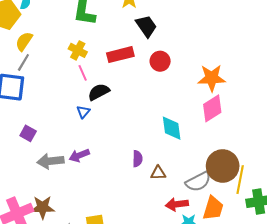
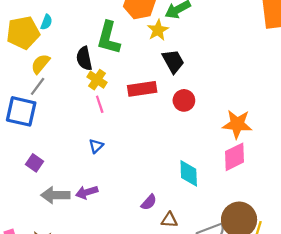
black semicircle: (99, 92) -> (84, 59), moved, turned -80
purple semicircle: (138, 159) -> (149, 202), turned 35

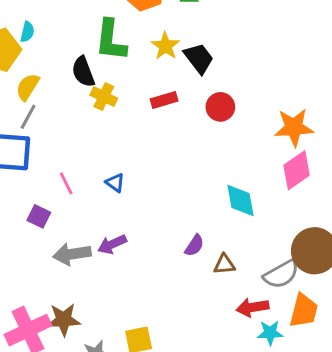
yellow star: (158, 30) -> (165, 46), moved
red rectangle: (142, 89) -> (164, 100), size x0.7
pink line: (100, 104) -> (66, 183), moved
blue triangle: (96, 146) -> (115, 183), turned -32

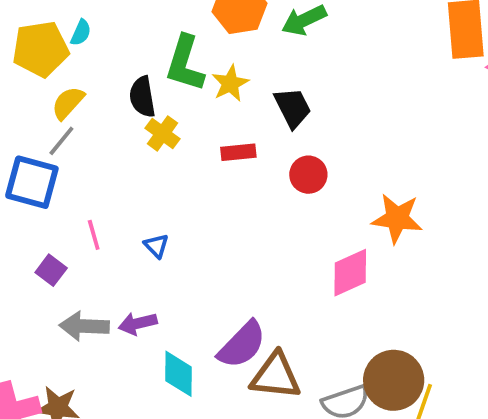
yellow star: (165, 46) -> (230, 83), moved
pink diamond: (297, 170) -> (350, 273), moved
cyan diamond: (241, 200) -> (178, 374), moved
purple semicircle: (194, 246) -> (242, 345), size x1.8
brown triangle: (224, 264) -> (276, 376), size x1.8

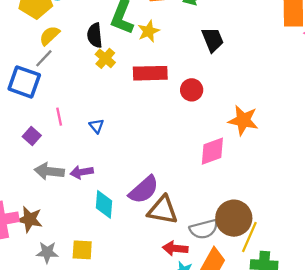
black trapezoid: (293, 108) -> (213, 40), moved
red rectangle: (238, 152) -> (150, 73), size x1.6

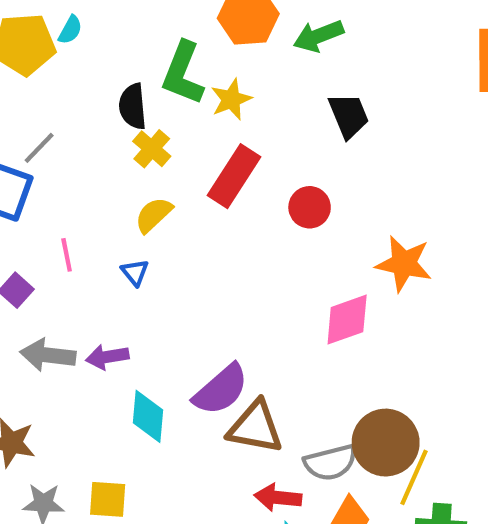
yellow semicircle: (50, 36) -> (154, 215), moved
red rectangle: (150, 73) -> (234, 176), turned -56

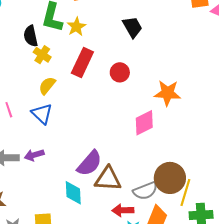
blue triangle: (135, 272) -> (42, 114), size x1.6
cyan diamond: (148, 416) -> (73, 193), moved

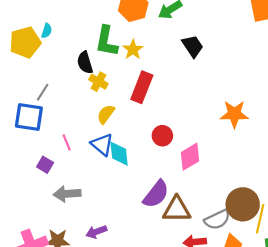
red circle: (120, 72) -> (162, 136), moved
pink diamond: (144, 123) -> (190, 157), moved
purple arrow: (34, 155) -> (96, 232), moved
cyan diamond: (73, 193) -> (119, 154), moved

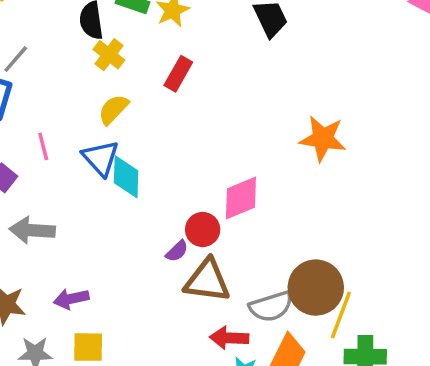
red rectangle: (142, 87) -> (178, 74), size x0.7
red circle: (162, 136) -> (203, 230), moved
purple semicircle: (156, 194) -> (177, 251), size x0.5

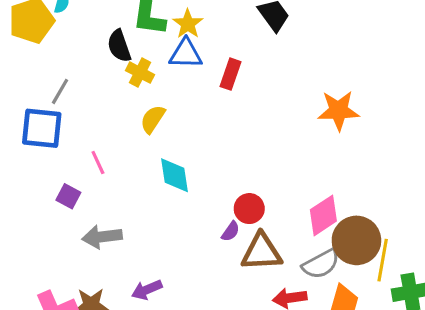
red rectangle: (178, 74) -> (231, 74), moved
blue triangle: (101, 158) -> (186, 54), moved, turned -36
pink diamond: (241, 198) -> (323, 215), moved

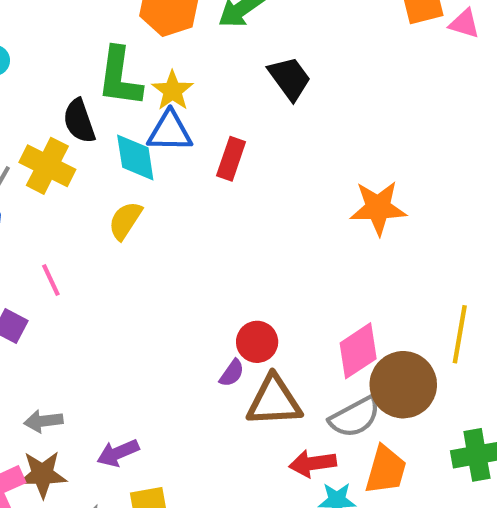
yellow cross: (140, 73) -> (47, 166), moved, size x1.4
cyan diamond: (174, 175) -> (135, 158), moved
gray arrow: (102, 237) -> (43, 421), moved, size x0.7
yellow line: (383, 260) -> (460, 334), moved

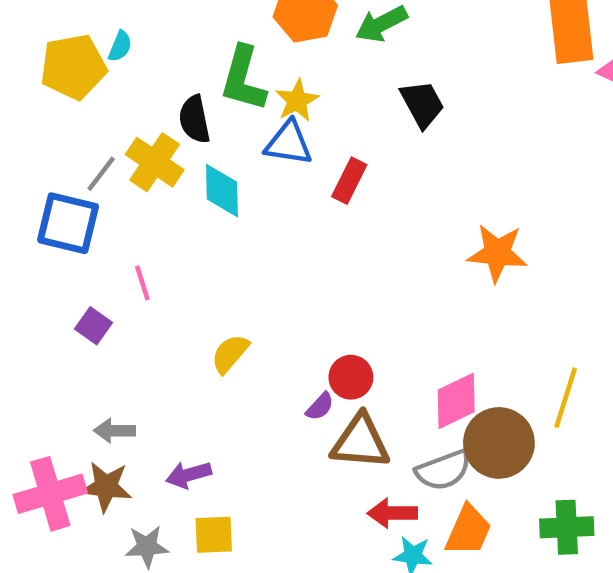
cyan diamond: (135, 158) -> (222, 191), moved
yellow semicircle: (125, 221) -> (230, 354), moved

